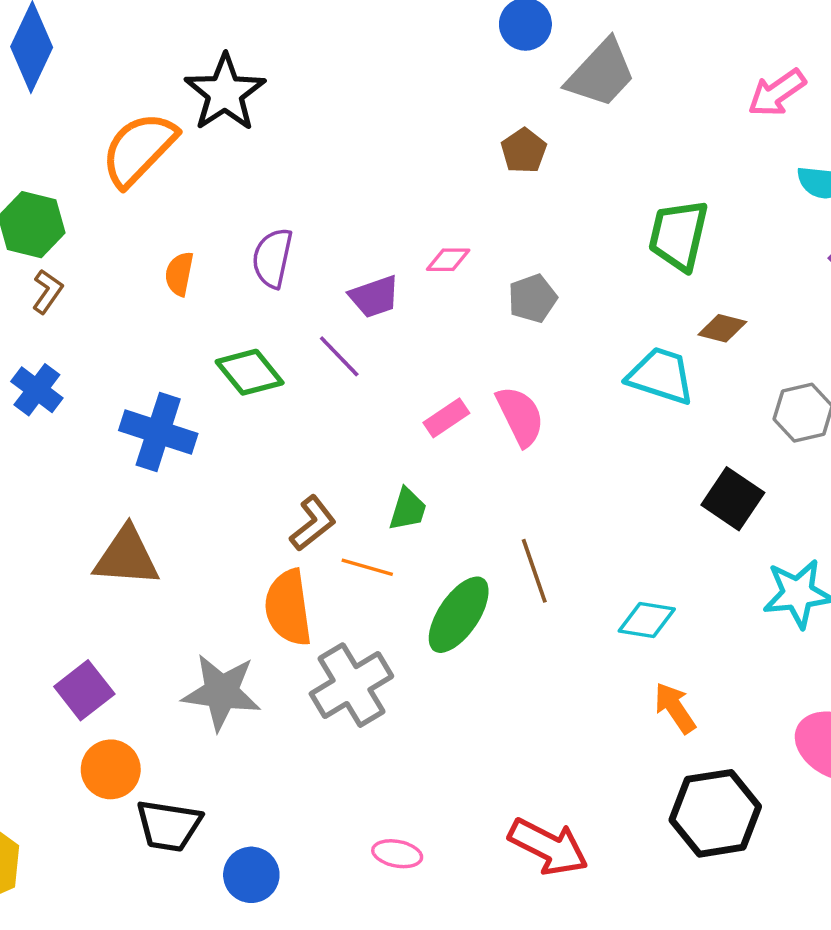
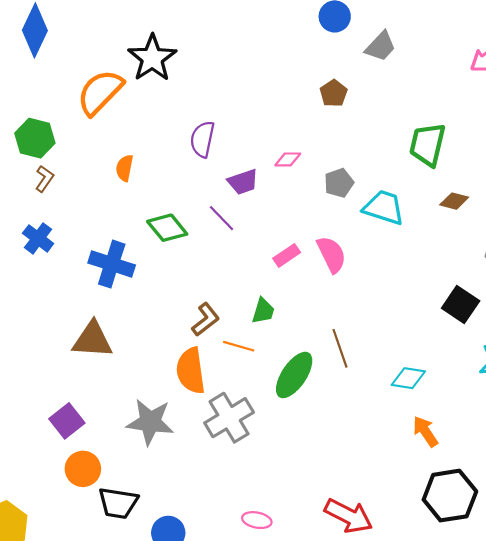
gray trapezoid: (601, 73) -> (381, 46), size x0.7
purple semicircle: (272, 258) -> (202, 139), moved
cyan trapezoid: (661, 376) -> (384, 207), moved

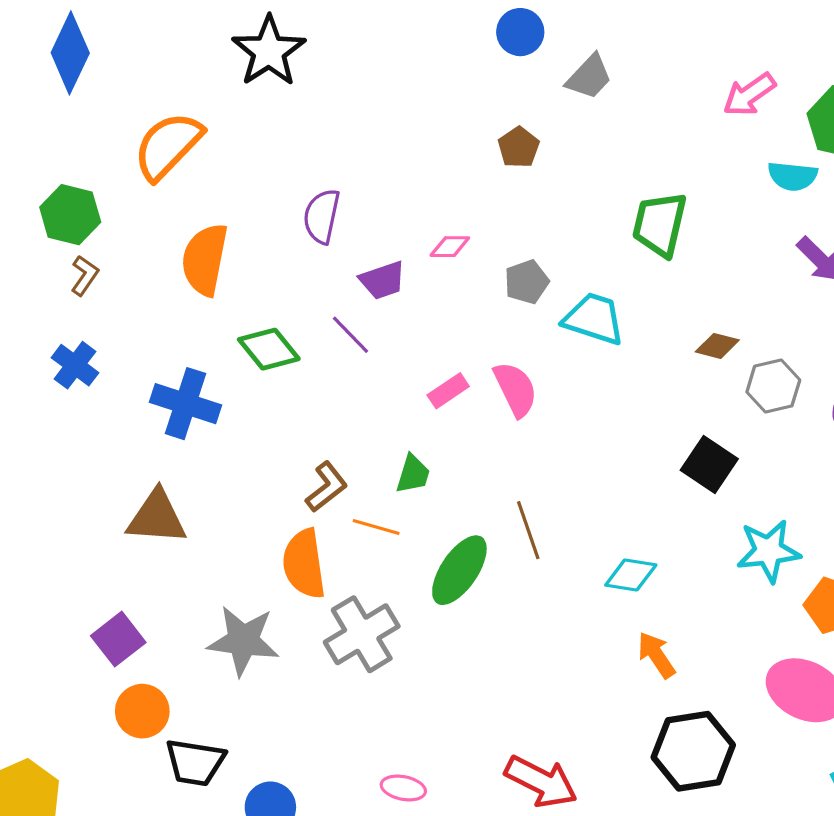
black star: (152, 58) -> (269, 51), moved
orange semicircle: (124, 168) -> (205, 259), size x1.8
brown diamond: (454, 201) -> (717, 346), moved

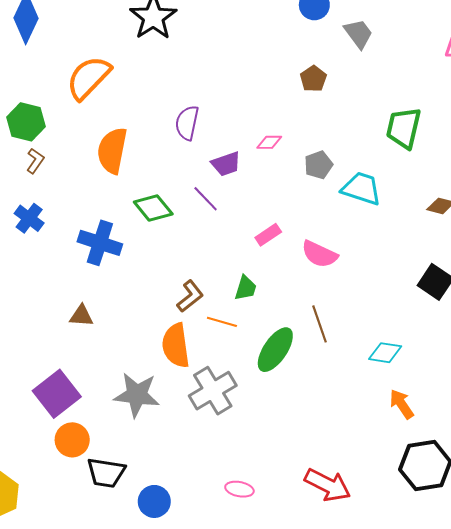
gray trapezoid: (589, 77) -> (358, 34), turned -80
pink semicircle: (515, 389) -> (319, 254), moved, turned 141
brown triangle: (157, 517) -> (81, 316), size x0.6
purple square: (118, 639) -> (57, 394), size x1.4

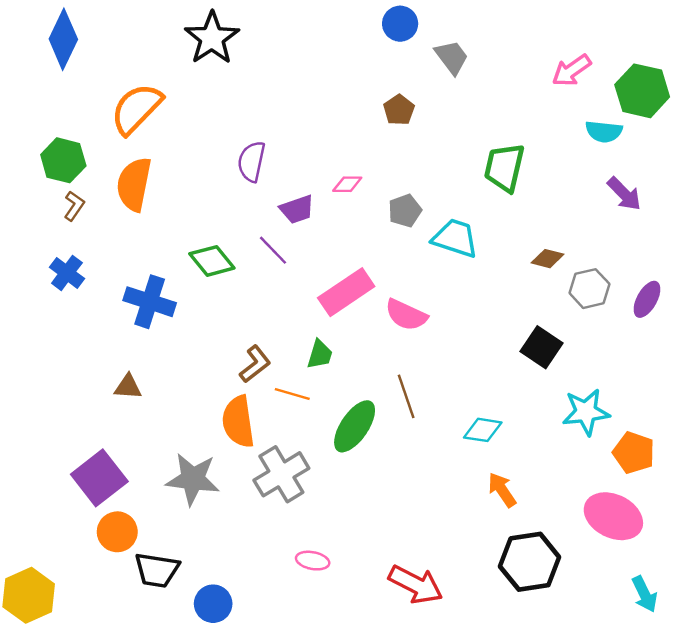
orange semicircle: (112, 151) -> (134, 184), moved
pink rectangle: (268, 235) -> (346, 292), size x1.8
pink ellipse: (239, 489) -> (313, 561), moved

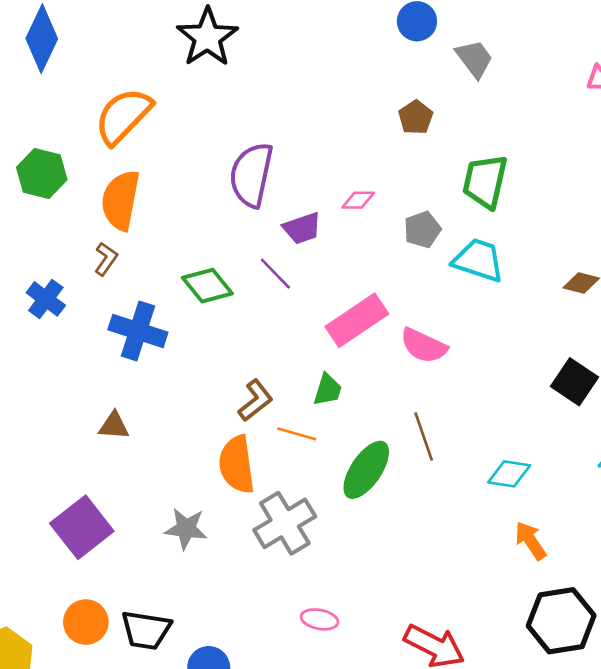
purple semicircle: (251, 161) -> (251, 175), size x1.4
green trapezoid: (504, 167) -> (485, 181), moved
brown L-shape: (74, 206) -> (106, 259), moved
gray star: (193, 479) -> (186, 529), size x0.7
orange circle: (117, 532) -> (86, 622), moved

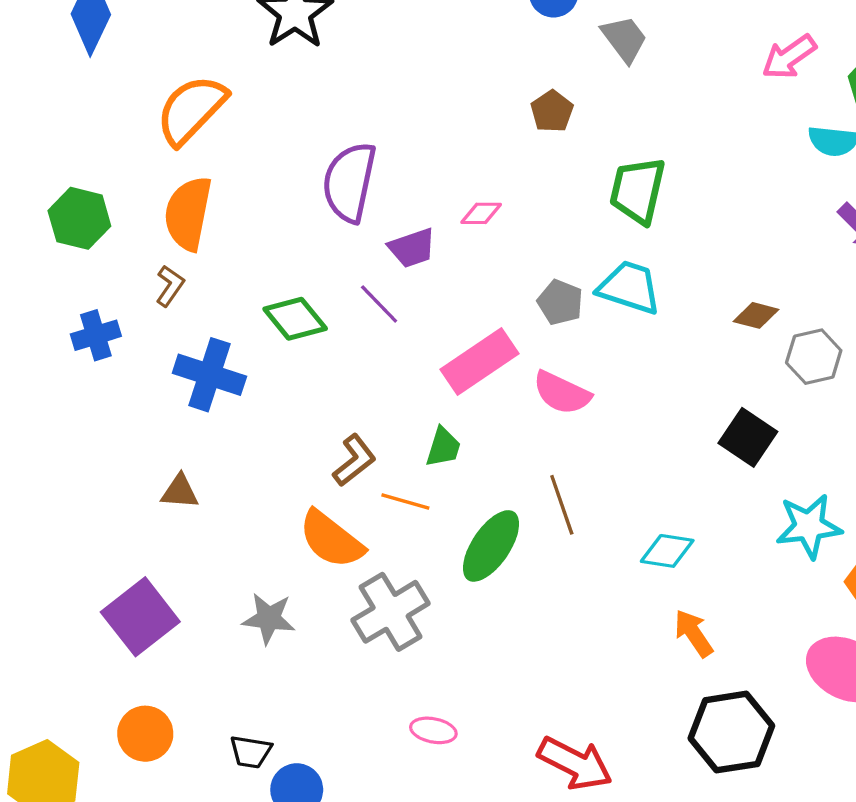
green hexagon: (42, 173) -> (79, 218), moved
gray pentagon: (422, 230) -> (560, 302), moved, turned -30
blue cross: (46, 299) -> (96, 335), turned 36
orange semicircle: (237, 465) -> (331, 539), turned -44
black trapezoid: (146, 630) -> (251, 752), moved, size x0.7

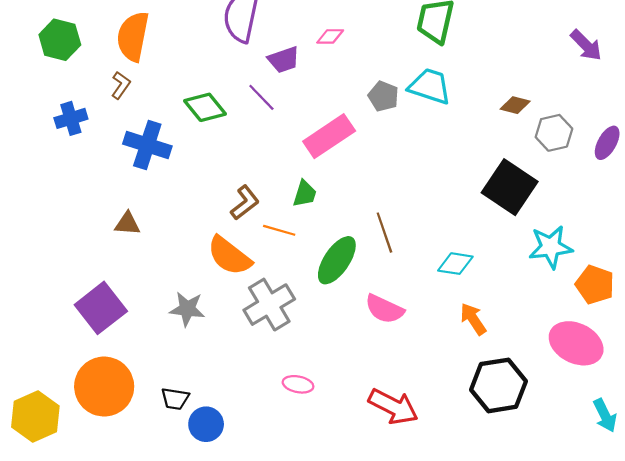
pink semicircle: (562, 393) -> (384, 309), moved
black square: (748, 437) -> (510, 187), size x1.4
orange circle: (145, 734) -> (104, 387), size x1.6

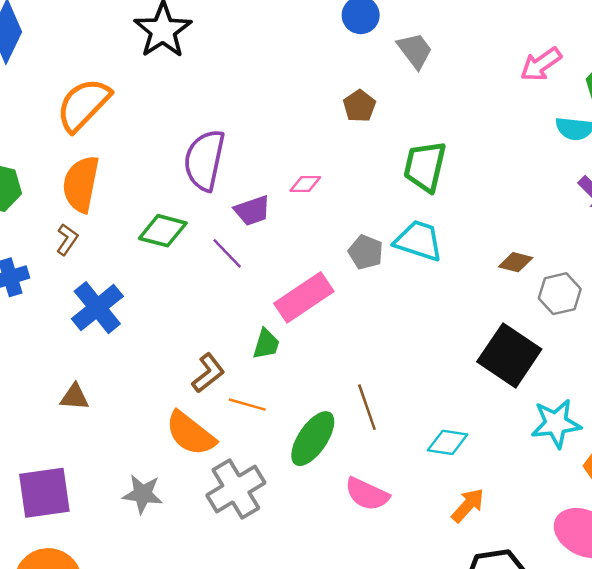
green diamond: (205, 107) -> (163, 231), moved, turned -36
blue cross: (147, 145) -> (97, 308), turned 33
green trapezoid: (305, 194) -> (266, 344), moved
purple square: (101, 308) -> (44, 493), turned 30
orange arrow: (473, 319) -> (468, 505), turned 76

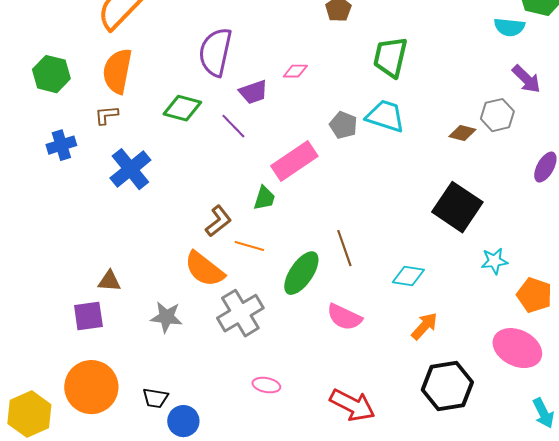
brown L-shape: (67, 239) -> (106, 115), turned -130
gray hexagon: (560, 294) -> (497, 115), moved
brown triangle: (75, 397) -> (109, 281), moved
cyan star: (556, 423) -> (494, 261), size x0.7
purple square: (44, 493) -> (88, 316), size x0.7

